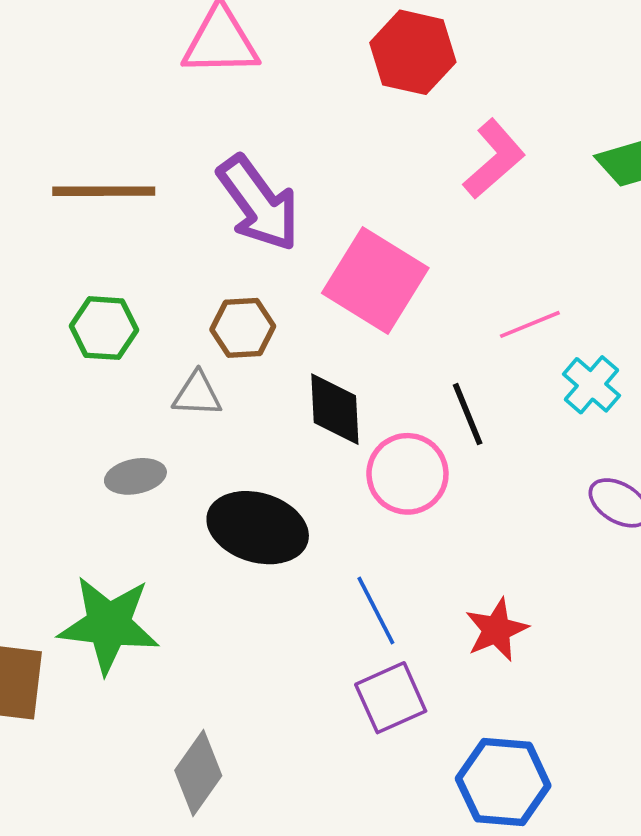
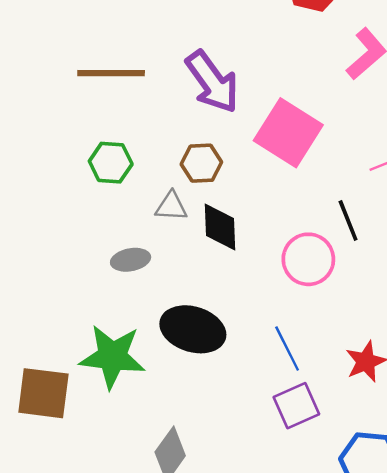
black diamond: (335, 409) -> (220, 227), moved
black ellipse: (258, 528) -> (193, 329), moved

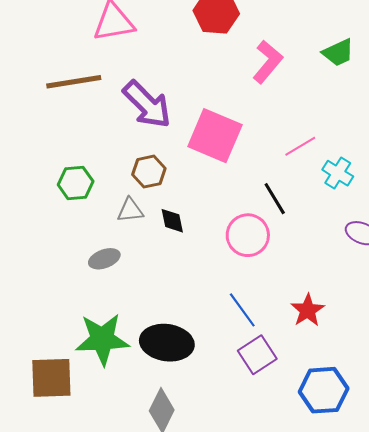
brown line: (111, 73) -> (74, 82), moved
black diamond: (220, 227) -> (172, 221), size x0.7
black ellipse: (193, 329) -> (167, 343), moved

